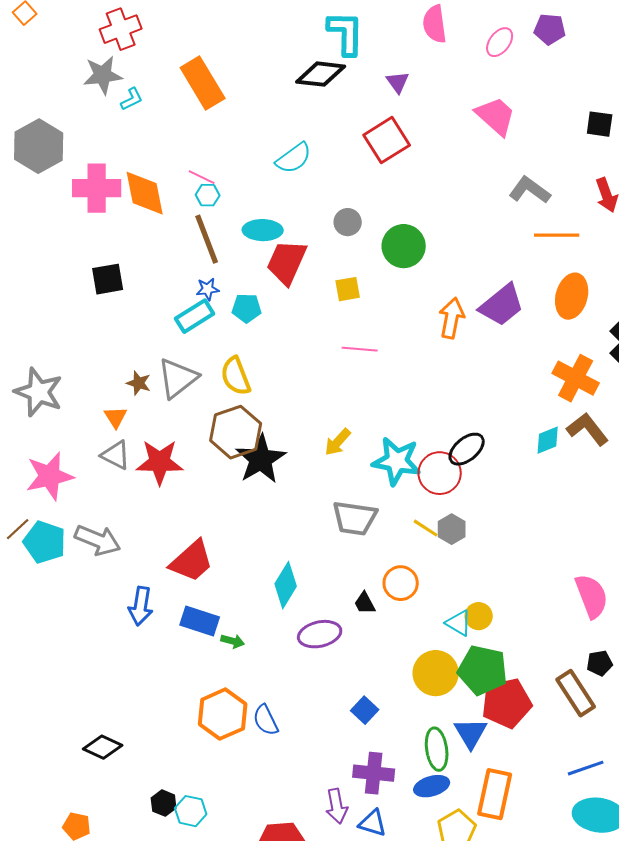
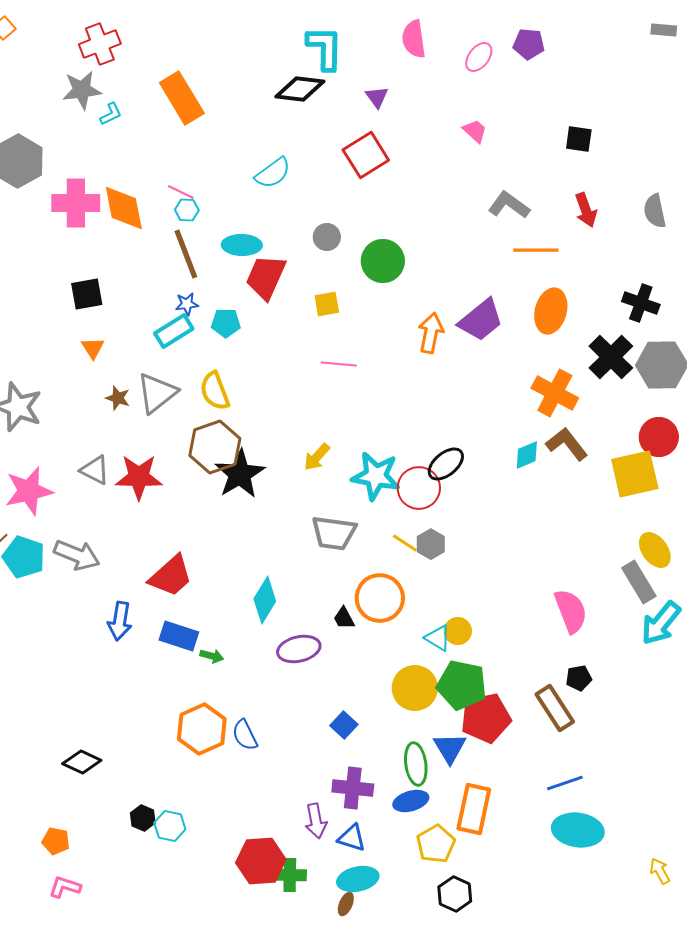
pink trapezoid: (496, 116) -> (475, 131), size x0.6
orange triangle: (116, 417) -> (93, 348), moved
orange circle: (401, 583) -> (380, 598), size x1.4

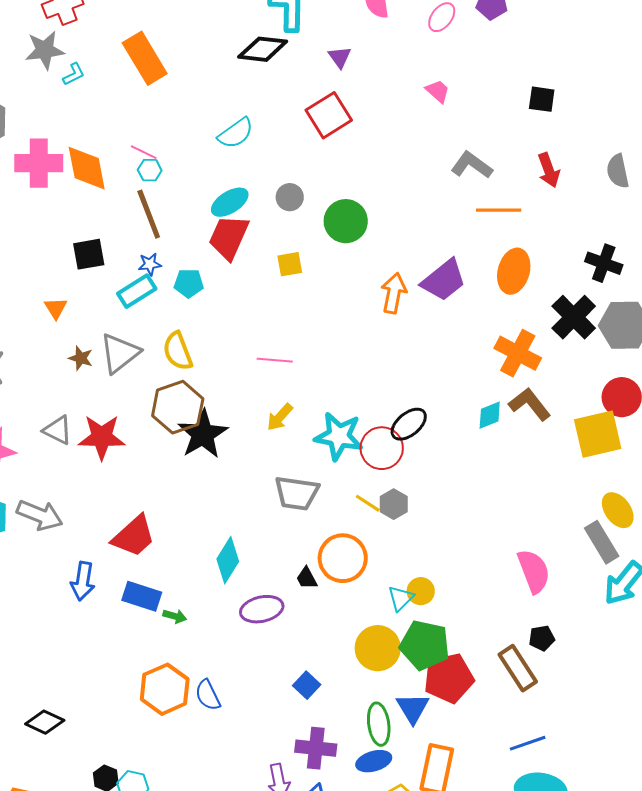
cyan ellipse: (242, 245) -> (230, 202), moved, turned -33
black square: (87, 294) -> (89, 254), moved
pink line: (339, 364) -> (275, 360), moved
cyan triangle: (438, 638) -> (401, 598), turned 44

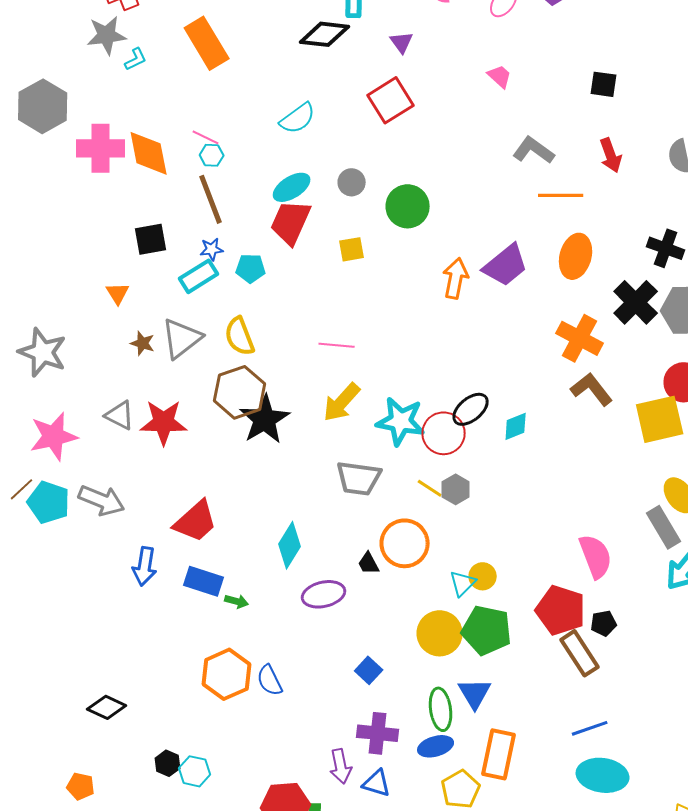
cyan diamond: (490, 415) -> (516, 426), moved
yellow arrow: (280, 417) -> (342, 402), size x1.4
red pentagon: (449, 678) -> (561, 610), moved, turned 30

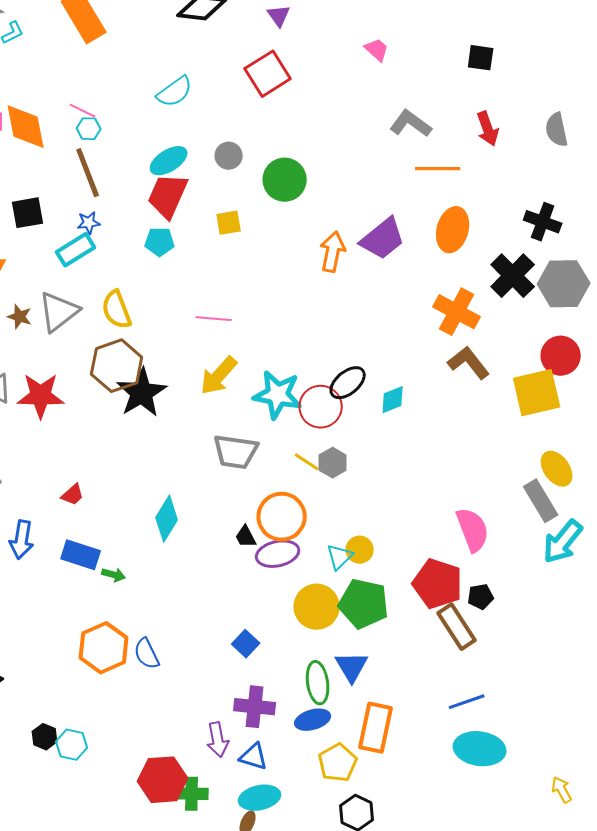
cyan pentagon: (251, 268) -> (160, 242), moved
red trapezoid: (196, 521) -> (73, 495), size x0.5
purple ellipse: (324, 594) -> (278, 554), moved

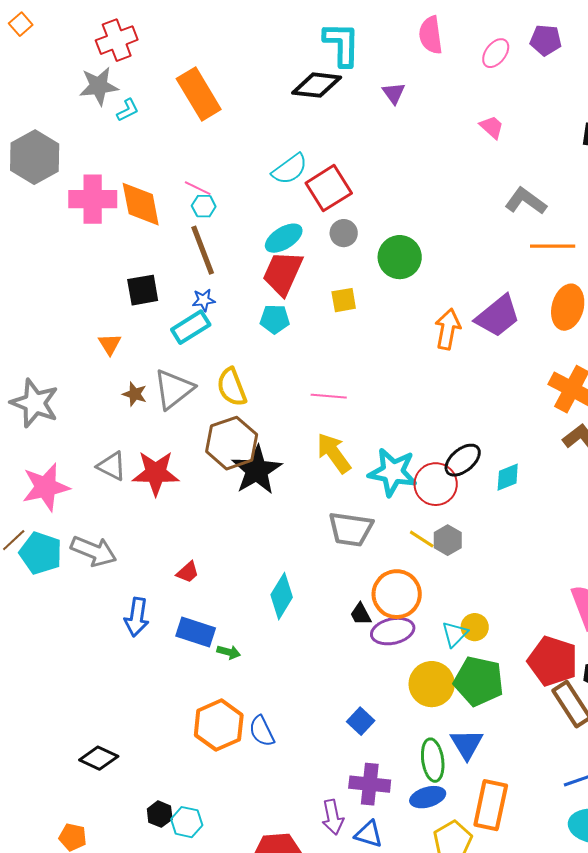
red square: (268, 74) -> (329, 188), moved
yellow arrow: (219, 376) -> (334, 453), turned 102

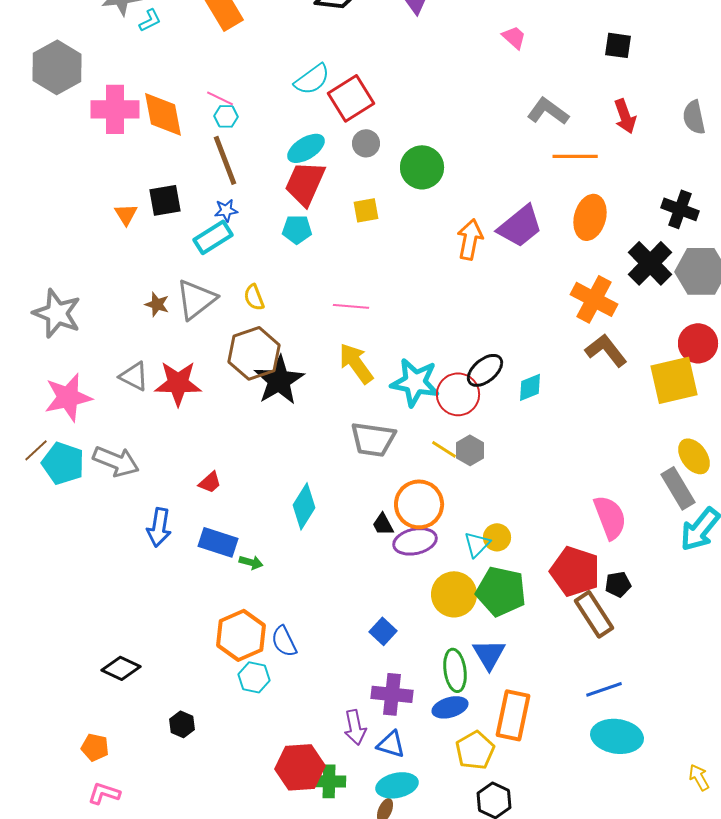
orange triangle: (110, 344) -> (126, 214), moved
yellow semicircle: (232, 387) -> (254, 297), size x0.7
cyan hexagon: (187, 822) -> (254, 677), moved

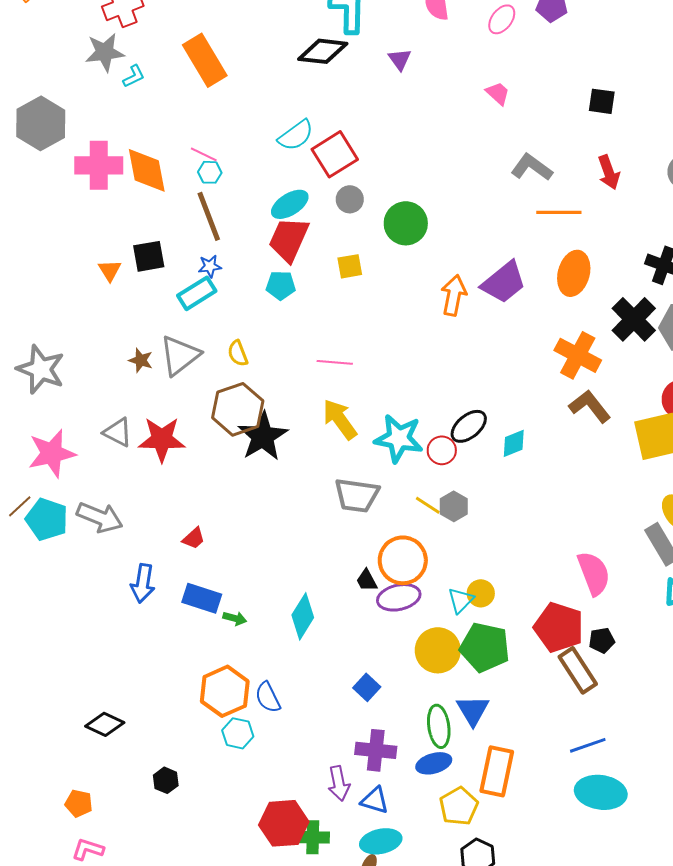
red circle: (458, 394) -> (442, 450), size x0.7
cyan diamond: (304, 506) -> (303, 616), moved

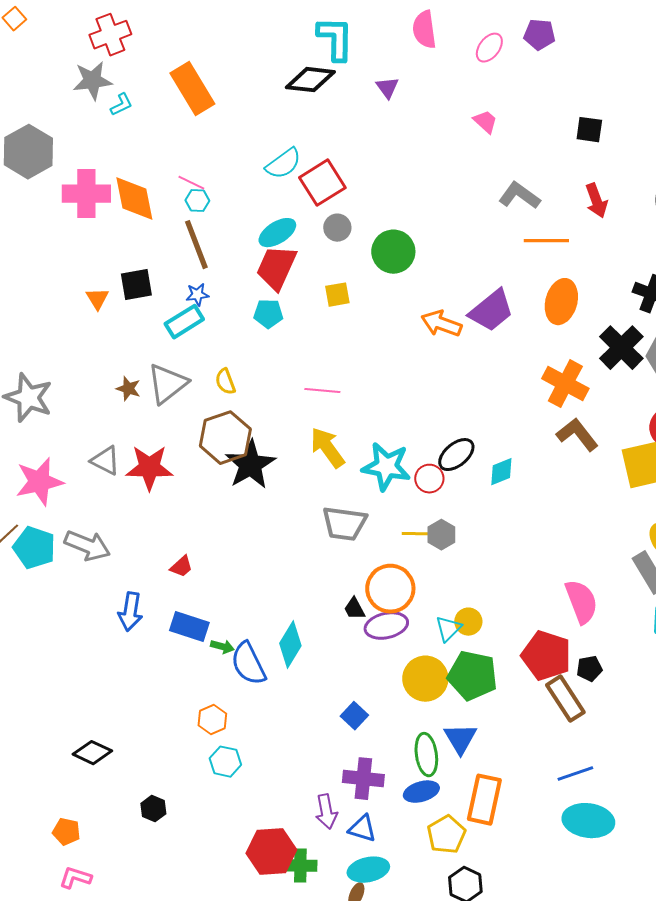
orange arrow: (454, 295) -> (441, 324), turned -81
yellow line: (428, 505) -> (415, 534), turned -32
orange hexagon: (225, 691) -> (212, 720), size x0.6
blue semicircle: (268, 697) -> (248, 664), moved, size x1.4

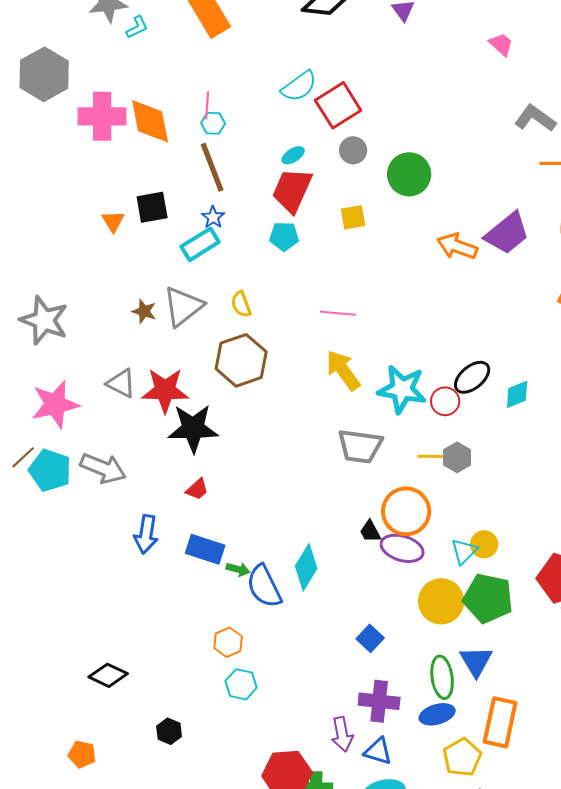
pink line: (191, 183) -> (207, 105), turned 68
cyan ellipse: (277, 233) -> (293, 155), size x0.6
blue star: (197, 295) -> (213, 217), turned -30
black star: (250, 465) -> (193, 428), moved, turned 30
purple ellipse: (386, 626) -> (402, 548), turned 30

